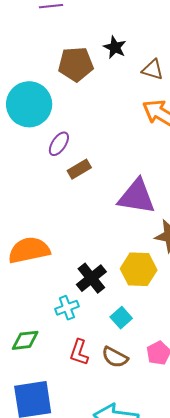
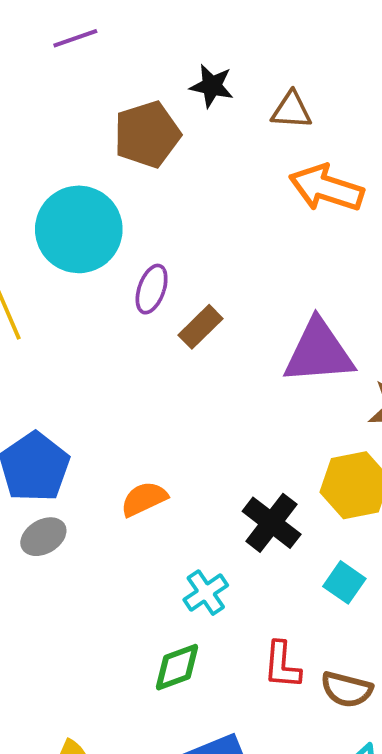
orange semicircle: (29, 250) -> (144, 499), size x0.6
cyan cross: (67, 308) -> (206, 593), moved
brown semicircle: (115, 357) -> (347, 689), moved

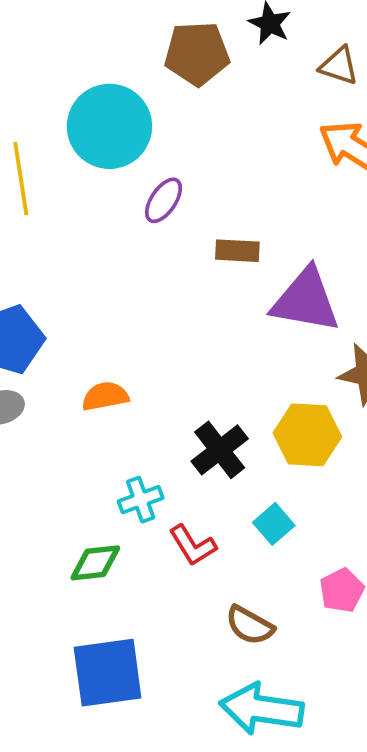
brown rectangle: (200, 327) -> (237, 251), moved, turned 33
red L-shape: (282, 665) -> (193, 545), moved, turned -51

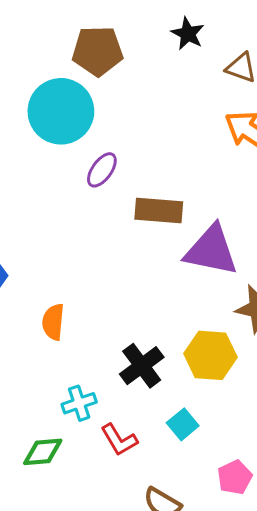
brown pentagon: (197, 53) -> (98, 51), moved
brown rectangle: (237, 251) -> (159, 210), size x1.4
orange semicircle: (105, 396) -> (53, 322), turned -75

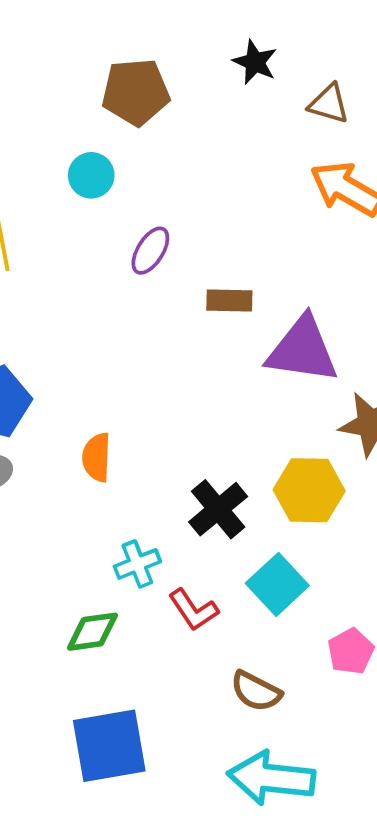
cyan circle: (61, 111) -> (91, 175), size x0.5
brown rectangle: (159, 210) -> (229, 301), size x0.7
cyan square: (183, 424) -> (277, 584), size x1.4

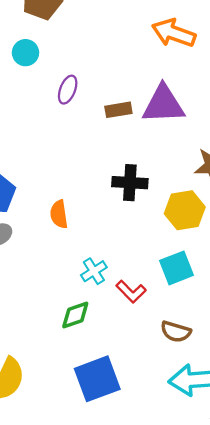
purple triangle: (303, 350) -> (163, 104), moved
black cross: (218, 509) -> (130, 183), moved, turned -36
cyan square: (277, 584) -> (177, 268), turned 32

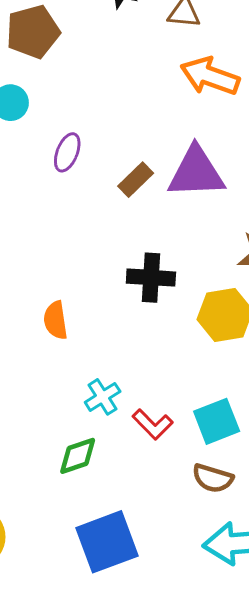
brown rectangle: (118, 110) -> (136, 180), turned -35
cyan square: (177, 268) -> (217, 421), moved

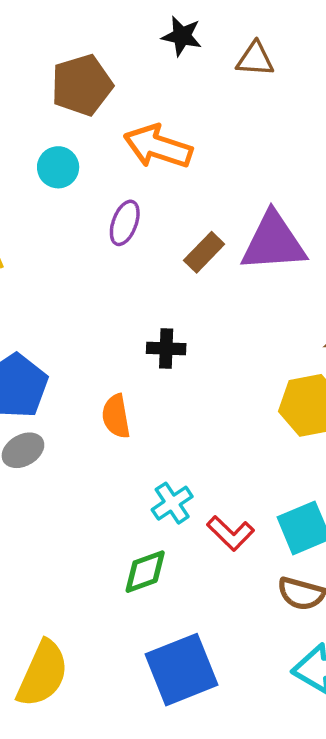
orange arrow: (210, 76) -> (158, 147), moved
black cross: (151, 278) -> (166, 349), moved, size x0.7

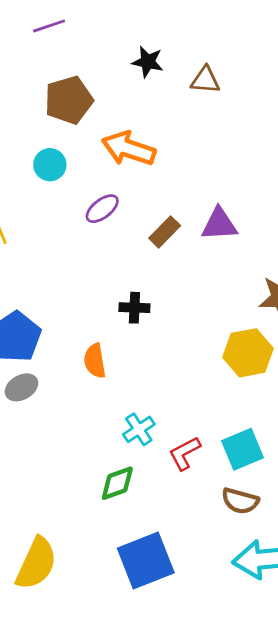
purple ellipse: (125, 223) -> (102, 209), turned 32
purple triangle: (273, 242) -> (219, 224), size x0.7
red L-shape: (230, 533) -> (185, 453), turned 108

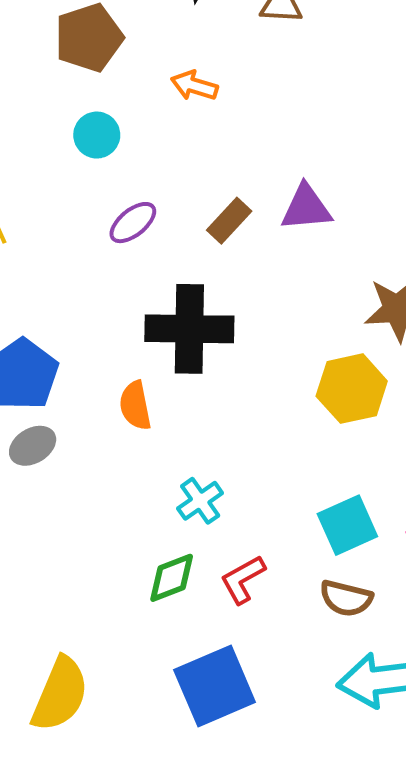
orange arrow: (129, 149) -> (194, 86), moved, size x0.6
cyan circle: (50, 165) -> (97, 135), moved
purple ellipse: (102, 209) -> (133, 223), moved
black cross: (134, 308) -> (189, 329), size x2.0
red L-shape: (185, 453) -> (243, 579), moved

